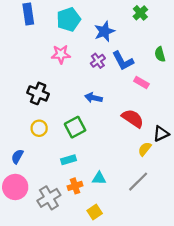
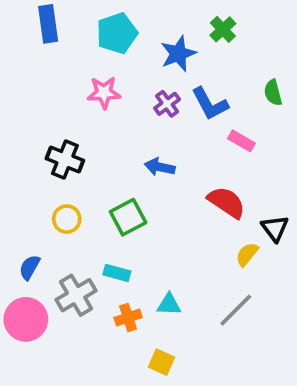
green cross: (140, 13) -> (223, 29), moved
black triangle: (161, 134) -> (275, 228), turned -42
cyan rectangle: (69, 160) -> (117, 273), turned 32
gray cross: (49, 198) -> (76, 295), moved
yellow square: (95, 212) -> (162, 362), turned -32

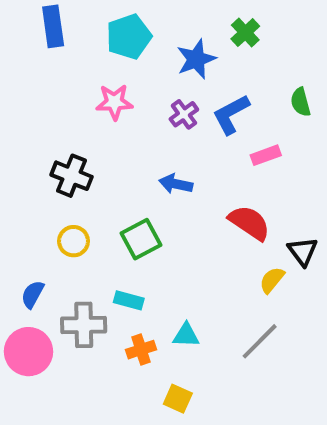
blue L-shape: (210, 104) -> (231, 114), turned 90
pink rectangle: (241, 141) -> (266, 155), turned -50
gray cross: (76, 295) -> (84, 325), turned 30

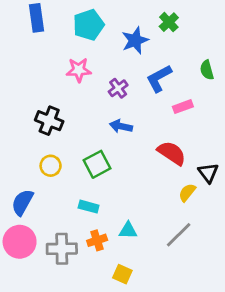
purple cross: (184, 114) -> (118, 88), moved
blue semicircle: (33, 294) -> (22, 202), size x1.4
gray cross: (84, 325) -> (62, 249), moved

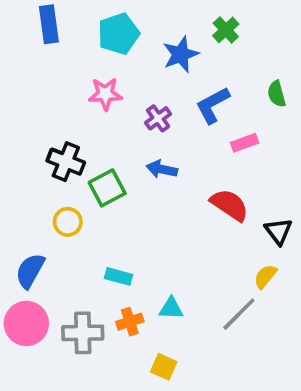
green square: (97, 164) -> (107, 188), moved
yellow semicircle: (187, 192) -> (265, 276), moved

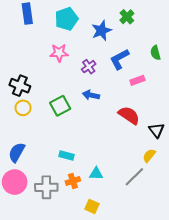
black cross: (66, 162) -> (20, 86), moved
yellow circle: (68, 222) -> (23, 108), moved

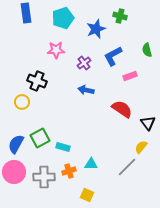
green cross: (127, 17) -> (120, 16), turned -32
black cross: (20, 86) -> (37, 81), moved
green square: (60, 106) -> (40, 138), moved

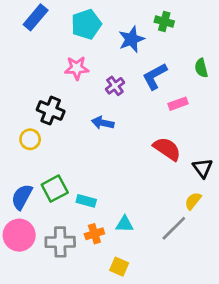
blue rectangle: (26, 13) -> (36, 17), turned 48
blue arrow: (86, 90) -> (103, 123), moved

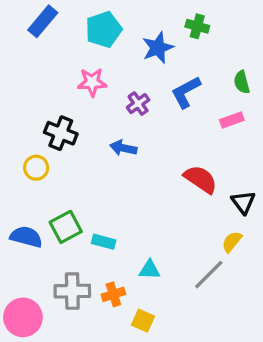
pink rectangle: (178, 104) -> (232, 120), moved
blue semicircle: (22, 197) -> (26, 237), turned 76
orange cross: (94, 234) -> (113, 294), moved
pink circle: (19, 235) -> (23, 317), moved

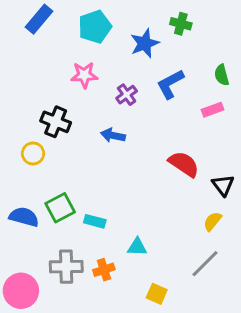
gray line: (209, 275) -> (205, 264), moved
yellow square: (143, 321) -> (157, 294), moved

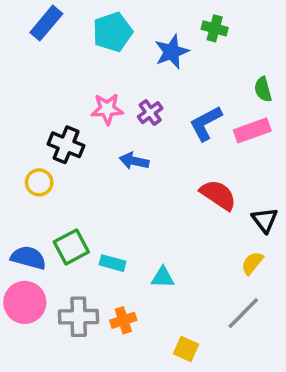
pink star: (84, 75) -> (107, 109), moved
blue L-shape: (170, 84) -> (206, 123), moved
pink rectangle: (213, 110) -> (252, 130), size x1.4
cyan triangle: (137, 247) -> (163, 277), moved
pink circle: (21, 291) -> (25, 302), moved

